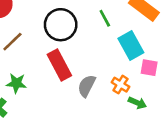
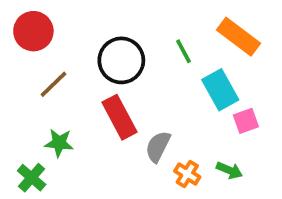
pink square: (149, 68) -> (246, 121), turned -30
orange cross: (120, 85) -> (187, 174), moved

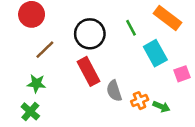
pink square: (246, 121) -> (182, 74), moved
green star: (59, 143) -> (36, 84), moved
gray semicircle: (158, 147) -> (114, 91), turned -45
orange cross: (187, 174) -> (140, 101), moved, turned 35

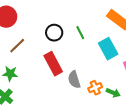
green line: (131, 28) -> (80, 33), moved
black circle: (90, 34) -> (54, 33), size x0.7

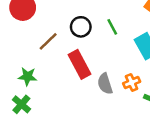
brown line: (17, 46) -> (48, 41), moved
orange cross: (95, 88) -> (132, 83), moved

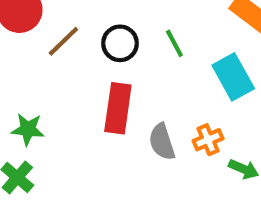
brown line: (48, 41) -> (63, 41), moved
red rectangle: (80, 64) -> (118, 108), turned 36

